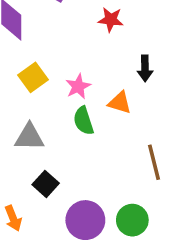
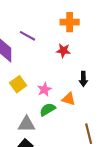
green semicircle: (84, 121) -> (48, 109), turned 77
gray triangle: (29, 137) -> (26, 124), moved

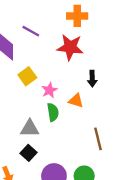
red star: (63, 51) -> (70, 47), size x1.6
yellow square: (18, 84) -> (27, 76), moved
green semicircle: (48, 109) -> (53, 112), turned 112

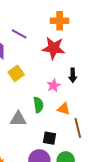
pink star: (49, 90) -> (54, 86), moved
orange triangle: (76, 101) -> (64, 109), moved
black square: (28, 153) -> (49, 138), moved, turned -32

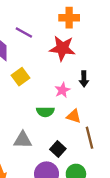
green semicircle: (38, 105) -> (45, 112), turned 98
gray triangle: (18, 119) -> (23, 140), moved
black square: (49, 138) -> (58, 149), turned 32

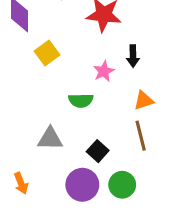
orange triangle: (74, 116) -> (144, 100), moved, turned -35

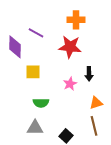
yellow square: (47, 53) -> (33, 72), turned 35
green semicircle: (81, 100) -> (41, 103), moved

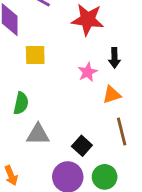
green semicircle: (41, 103) -> (21, 103), moved, turned -77
orange triangle: (96, 103) -> (112, 95), moved

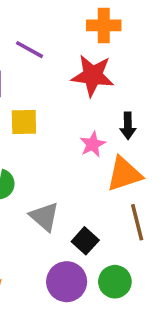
orange triangle: (112, 95) -> (124, 174), size x1.5
gray triangle: (38, 134) -> (44, 217), moved, turned 40

